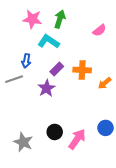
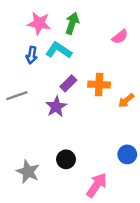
blue arrow: (26, 61) -> (32, 55), moved
pink arrow: (77, 139) -> (97, 185), moved

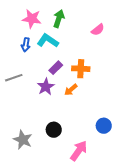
orange arrow: (126, 101) -> (71, 90), moved

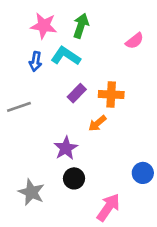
purple star: (46, 87) -> (66, 148), moved

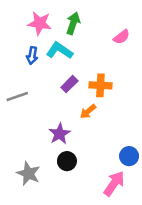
pink arrow: (108, 207) -> (114, 183), moved

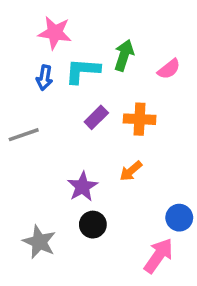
green arrow: (73, 23) -> (124, 55), moved
pink semicircle: (122, 37) -> (169, 69), moved
cyan L-shape: (59, 51) -> (82, 71), turned -30
orange arrow: (88, 111) -> (131, 171), moved

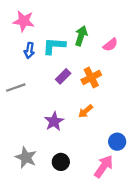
pink star: (55, 33) -> (24, 21), moved
orange cross: (140, 119) -> (91, 77), turned -30
black circle: (93, 225) -> (61, 162), moved

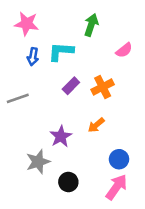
green arrow: (81, 36) -> (91, 25), moved
blue circle: (117, 142) -> (119, 159), moved
gray star: (26, 157) -> (38, 162), moved, turned 30

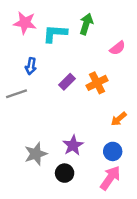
cyan L-shape: (61, 52) -> (55, 34), moved
blue arrow: (33, 57) -> (31, 66), moved
orange arrow: (96, 125) -> (119, 119), moved
purple star: (61, 136) -> (73, 145), moved

